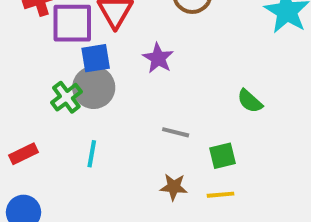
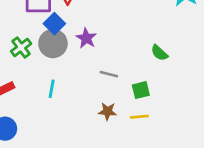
blue square: (96, 58) -> (54, 24), turned -36
purple star: (158, 58) -> (86, 38), moved
green cross: (66, 97) -> (21, 47), moved

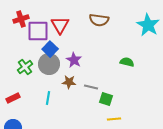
green semicircle: (159, 53) -> (127, 62), moved, turned 152
green square: (141, 90) -> (106, 99), moved, turned 32
brown star: (108, 111) -> (69, 82), moved

